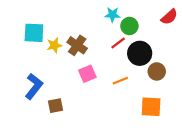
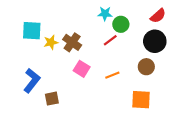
black circle: (140, 53) -> (155, 41), moved
pink square: (87, 74) -> (82, 69), turned -35

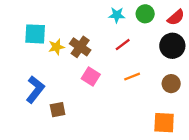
green circle: (121, 24) -> (145, 14), moved
brown circle: (146, 67) -> (171, 84), moved
orange line: (112, 75) -> (132, 77), moved
orange square: (141, 100) -> (164, 123), moved

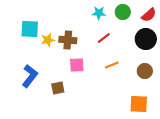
brown cross: (80, 47) -> (68, 40), turned -30
pink square: (91, 77) -> (77, 65), turned -35
brown square: (58, 110) -> (58, 88), moved

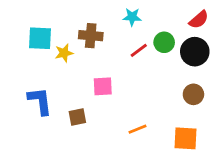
green circle: (123, 12) -> (164, 42), moved
brown cross: (68, 40) -> (91, 36), moved
orange line: (112, 65) -> (137, 129), moved
blue L-shape: (30, 76) -> (40, 101), turned -45

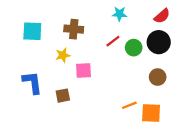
cyan star: (132, 17) -> (119, 14), moved
green circle: (164, 42) -> (134, 48), moved
yellow star: (64, 53) -> (63, 55), moved
orange line: (137, 129) -> (129, 105), moved

